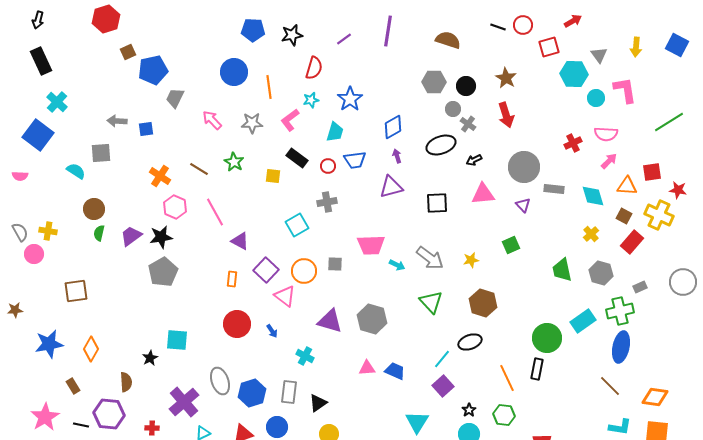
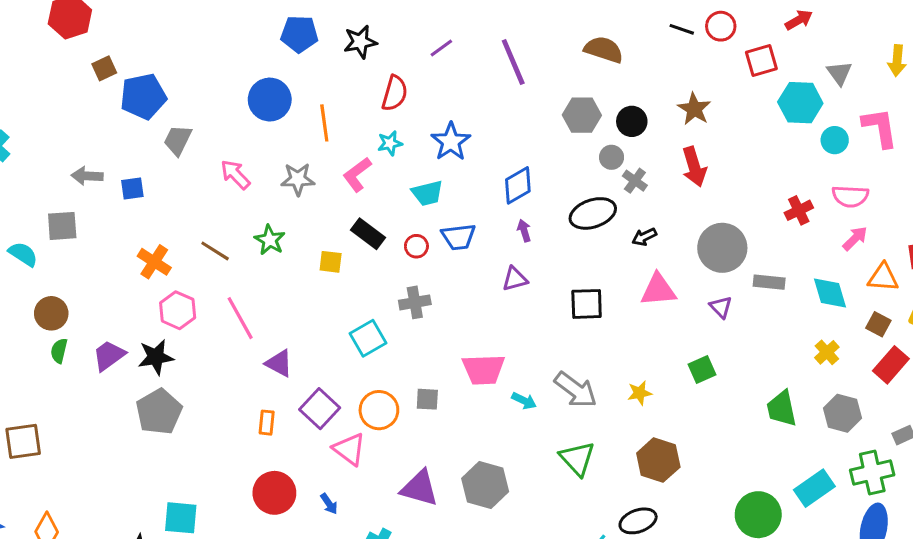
purple line: (388, 31) -> (513, 62), moved, turned -32
cyan trapezoid: (335, 132) -> (427, 193), turned 60
purple triangle: (391, 187) -> (515, 279), size x0.7

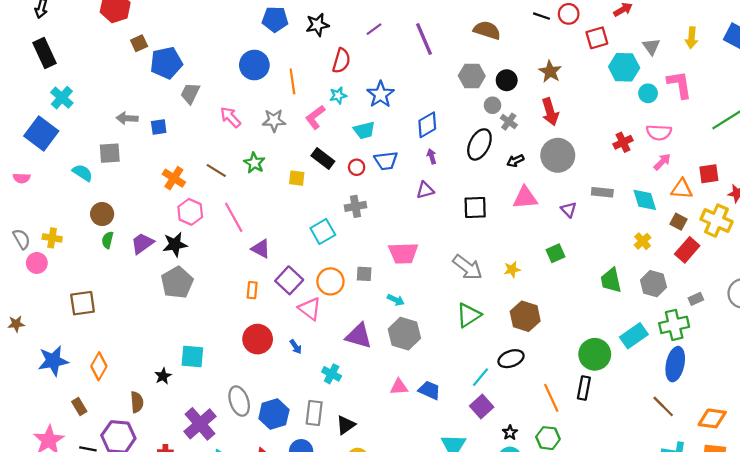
black ellipse: (593, 213) -> (479, 144), turned -44
gray circle: (722, 248) -> (558, 155), moved
cyan arrow: (524, 401) -> (396, 300), moved
green triangle: (577, 458) -> (469, 315), turned 40

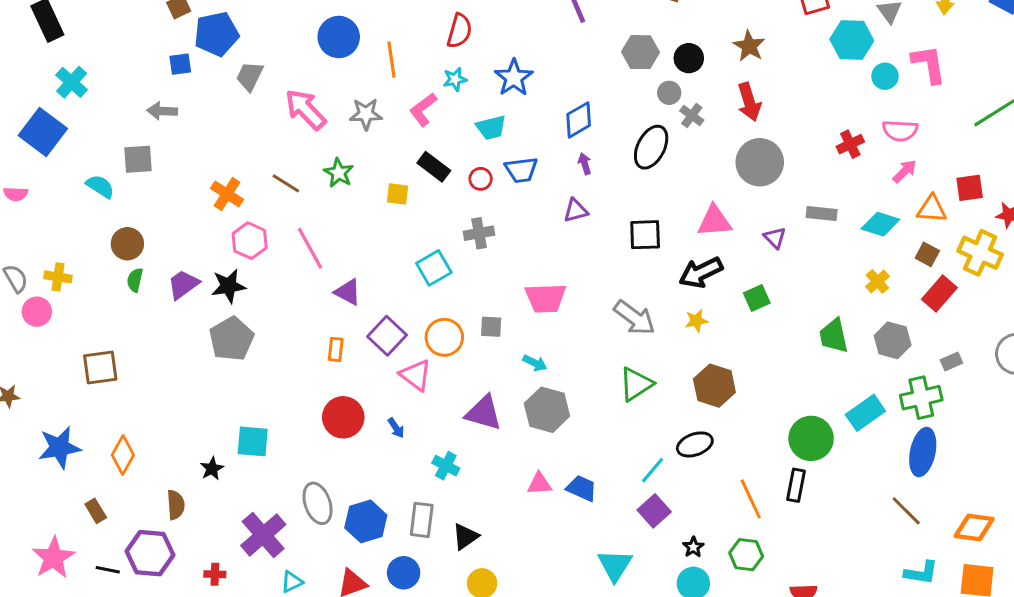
pink arrow: (230, 117) -> (305, 109), size x1.4
blue square: (159, 127) -> (180, 64), moved
black arrow: (515, 161) -> (701, 272), moved, size x1.8
cyan diamond: (645, 200) -> (880, 224), turned -56

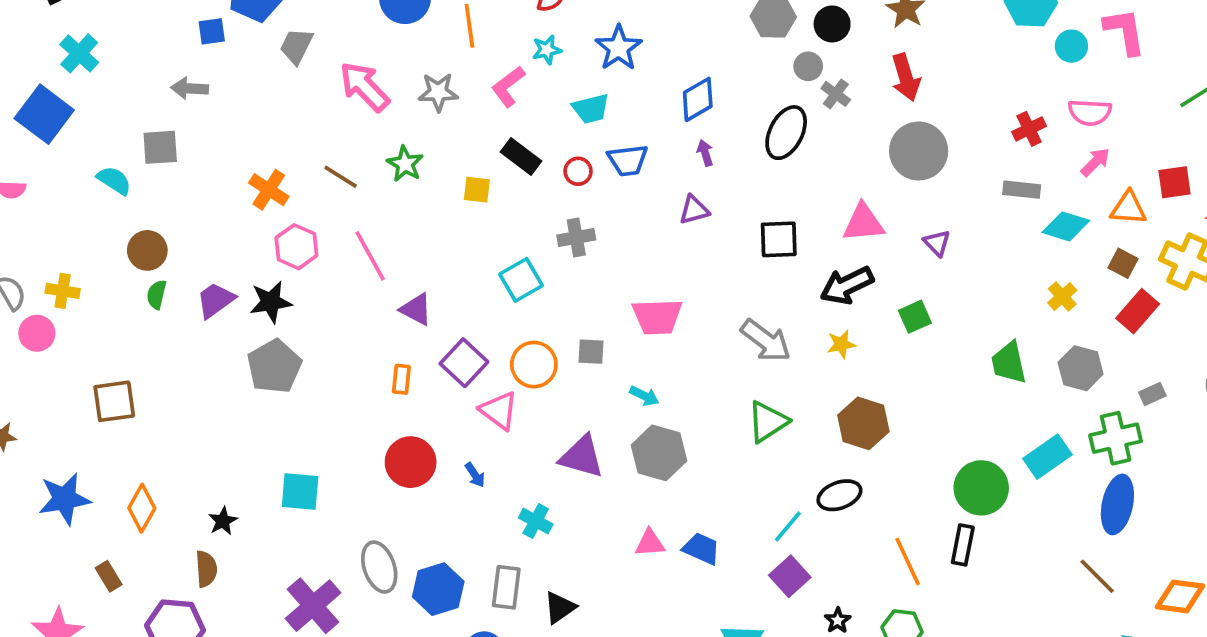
gray rectangle: (822, 214) -> (1022, 190), moved
black star: (212, 469) -> (223, 521), moved

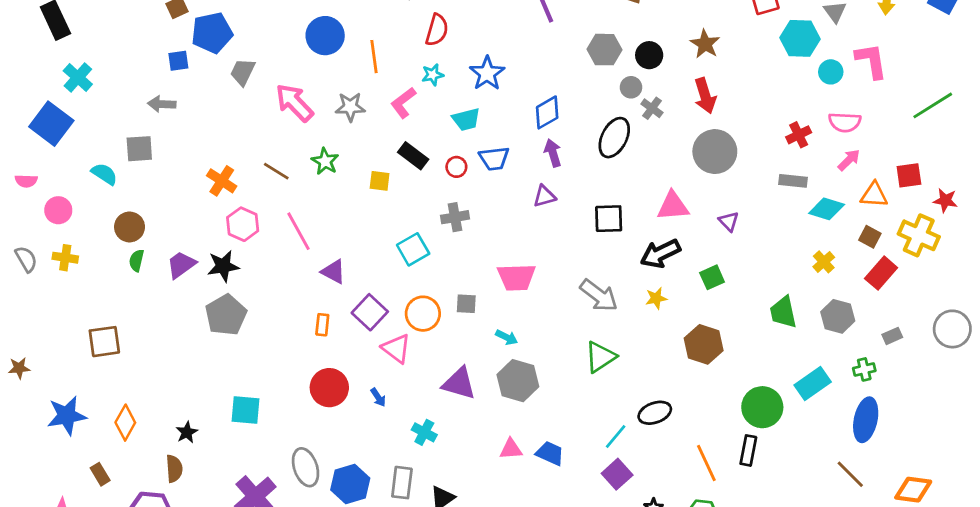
purple arrow: (705, 153) -> (553, 153), size x1.4
pink circle: (37, 333) -> (58, 210), moved
brown hexagon: (863, 423) -> (704, 344), moved
green cross: (1116, 438) -> (864, 369), size x0.6

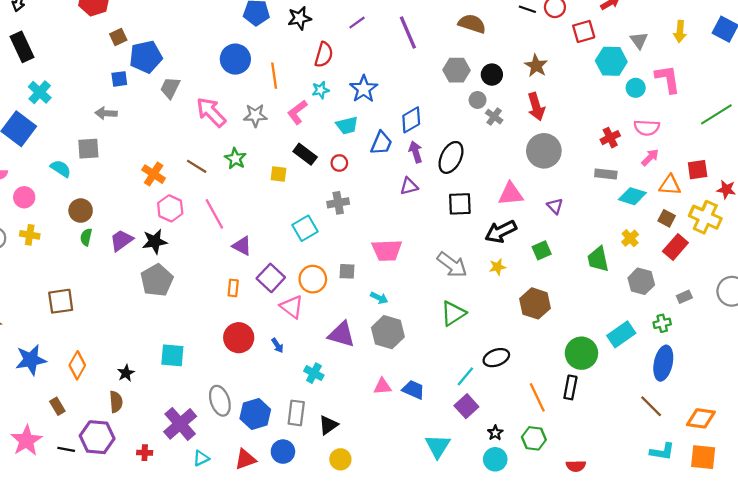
black ellipse: (614, 138) -> (451, 157), moved
blue trapezoid: (494, 159) -> (381, 143), moved, turned -60
green trapezoid: (783, 312) -> (598, 259), moved

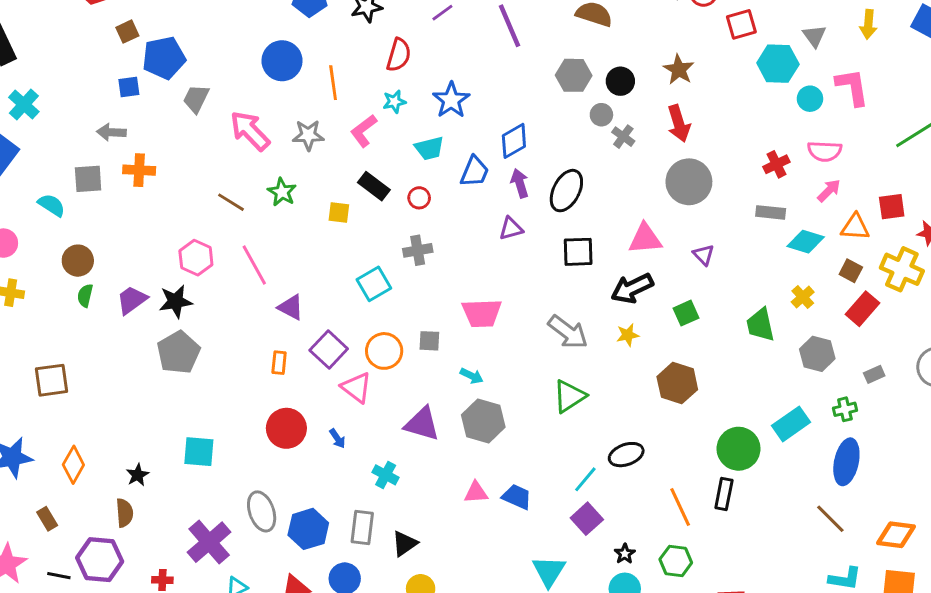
orange cross: (154, 174) -> (139, 170), moved, turned -30

